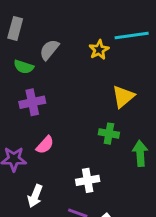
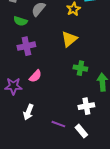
yellow triangle: (123, 97) -> (69, 39), moved
white cross: (88, 180) -> (86, 106), moved

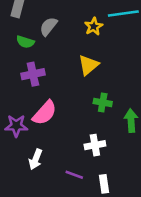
pink semicircle: (35, 76) -> (45, 113), size x1.5
white cross: (86, 106) -> (95, 145), moved
white rectangle: (81, 131) -> (104, 184), turned 32

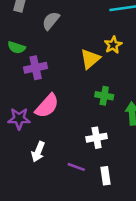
yellow star: (94, 26) -> (113, 45), moved
green semicircle: (25, 42) -> (17, 47), moved

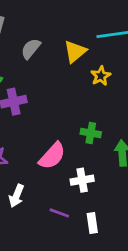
yellow triangle: (90, 59) -> (75, 52), moved
pink semicircle: (47, 106) -> (52, 156), moved

